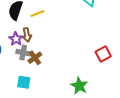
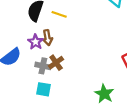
yellow line: (37, 13) -> (59, 14), turned 40
gray cross: (23, 53) -> (43, 66), moved

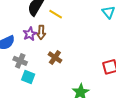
brown cross: (56, 63) -> (55, 57), moved, turned -32
gray cross: (43, 66) -> (20, 61), moved

